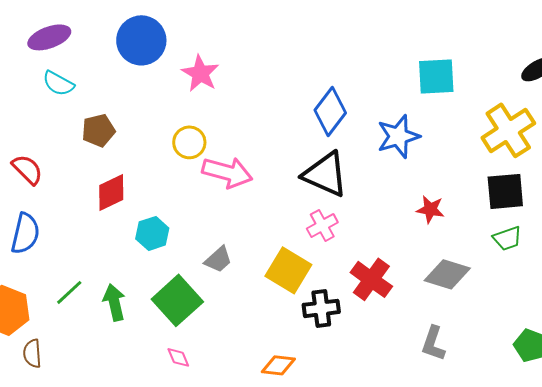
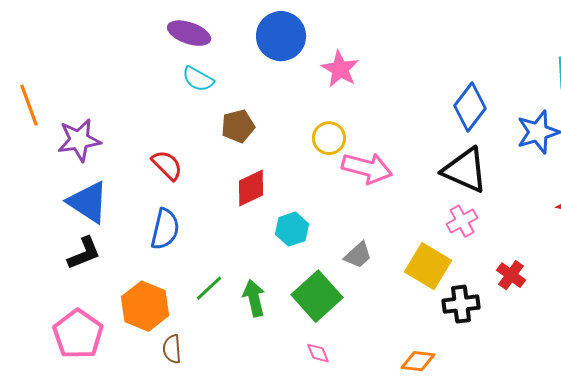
purple ellipse: (49, 37) -> (189, 33), turned 39
red cross: (371, 279) -> (511, 275), size x0.7

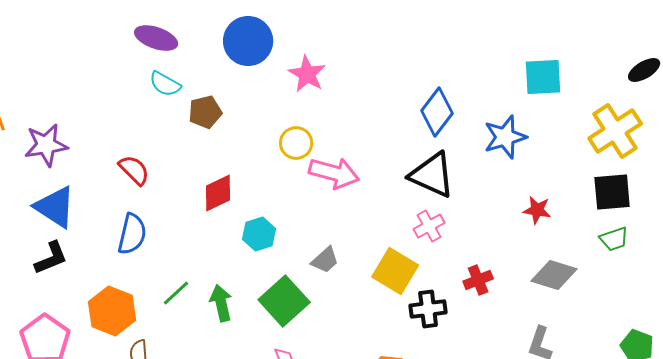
brown pentagon: (238, 126) -> (205, 112), moved
red cross: (511, 275) -> (478, 280), turned 32

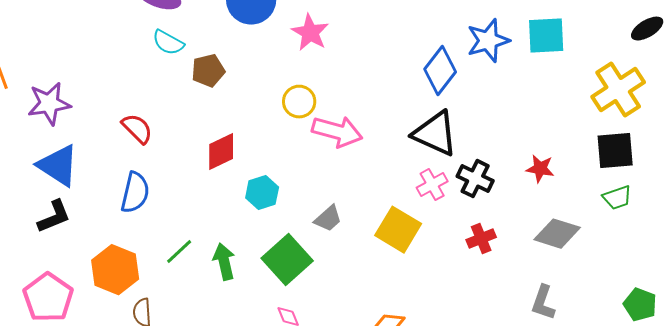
blue star: (505, 137) -> (488, 41), moved
black cross: (428, 309) -> (475, 179), moved, turned 33

